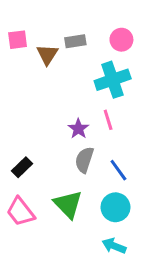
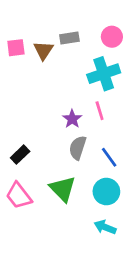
pink square: (18, 40) -> (16, 48), moved

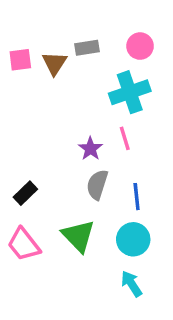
blue line: (109, 157) -> (137, 197), turned 30
cyan arrow: (105, 227) -> (131, 284), turned 35

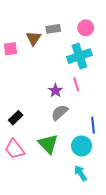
pink square: (20, 60) -> (10, 49), moved
gray semicircle: (97, 185) -> (60, 113), turned 30
blue line: (137, 197) -> (93, 125), moved

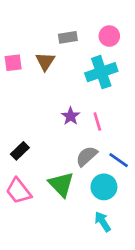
brown triangle: (33, 38) -> (45, 61), moved
pink line: (76, 84) -> (97, 121), moved
gray semicircle: (60, 113) -> (87, 156), moved
blue line: (93, 125) -> (119, 160), turned -49

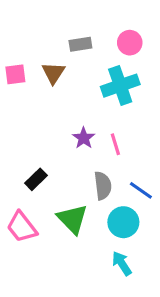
black rectangle: (20, 151) -> (36, 179), moved
gray semicircle: (87, 156) -> (103, 186), turned 125

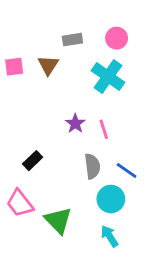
cyan cross: (120, 86) -> (108, 77), turned -36
green triangle: (73, 219) -> (58, 220), moved

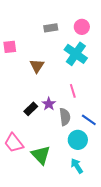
brown triangle: (48, 65) -> (37, 66), moved
purple star: (75, 124) -> (49, 104), moved
black rectangle: (33, 161) -> (31, 109), moved

